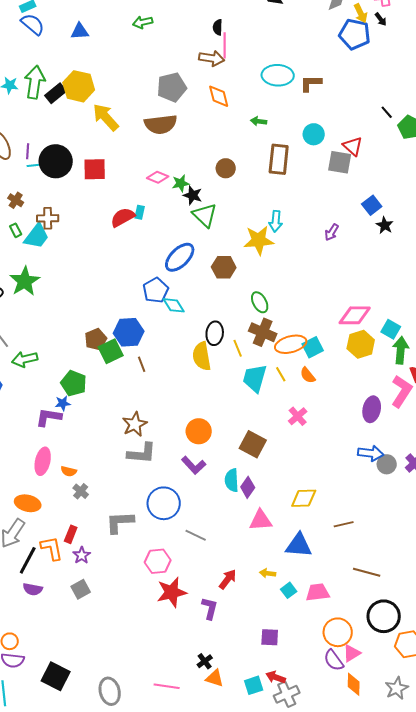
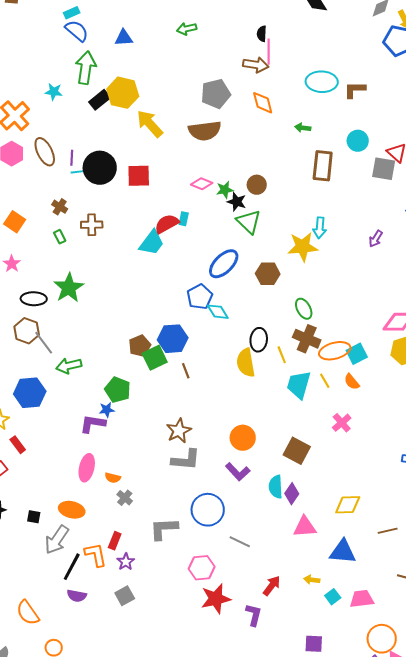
green arrow: (35, 82) -> (86, 68), moved
brown circle: (226, 168) -> (257, 185), moved
cyan trapezoid: (37, 236) -> (152, 243), moved

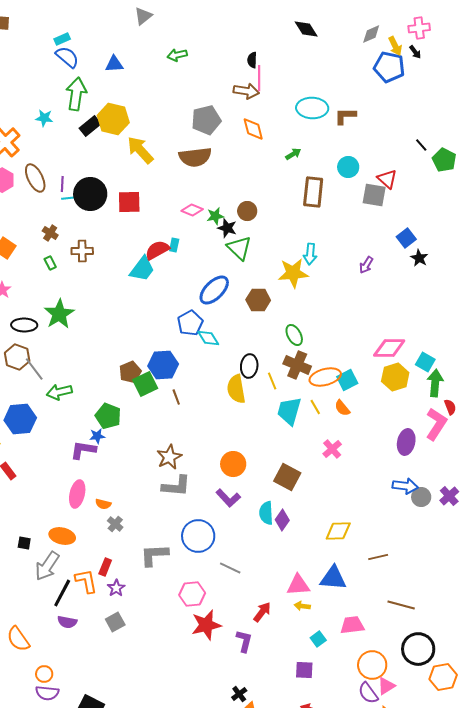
green arrow: (303, 128) -> (293, 154), turned 140
pink triangle: (305, 527) -> (298, 585), moved
cyan square: (333, 597) -> (318, 639), moved

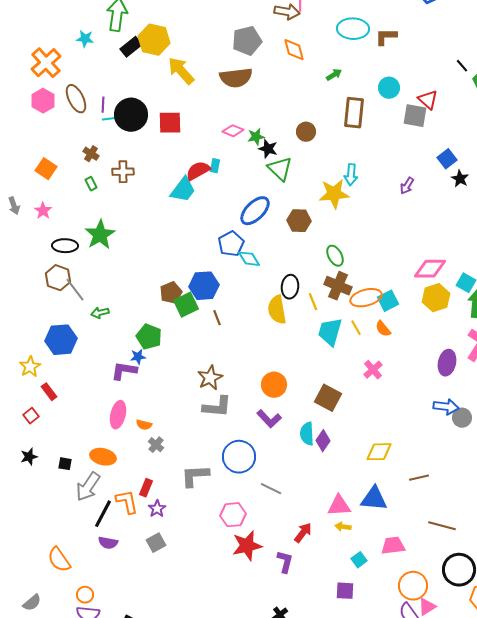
brown circle: (247, 211) -> (306, 132), moved
green arrow: (59, 392) -> (100, 313), size x0.7

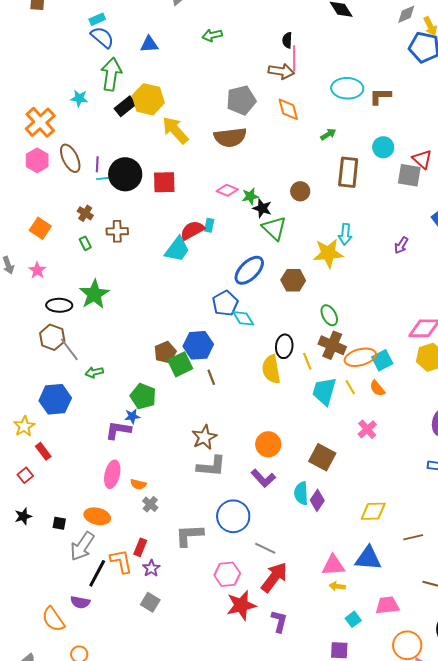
red arrow: (303, 533) -> (274, 577), moved, size x1.5
purple semicircle: (108, 543) -> (80, 602), moved
gray square: (156, 543) -> (150, 602), turned -30

